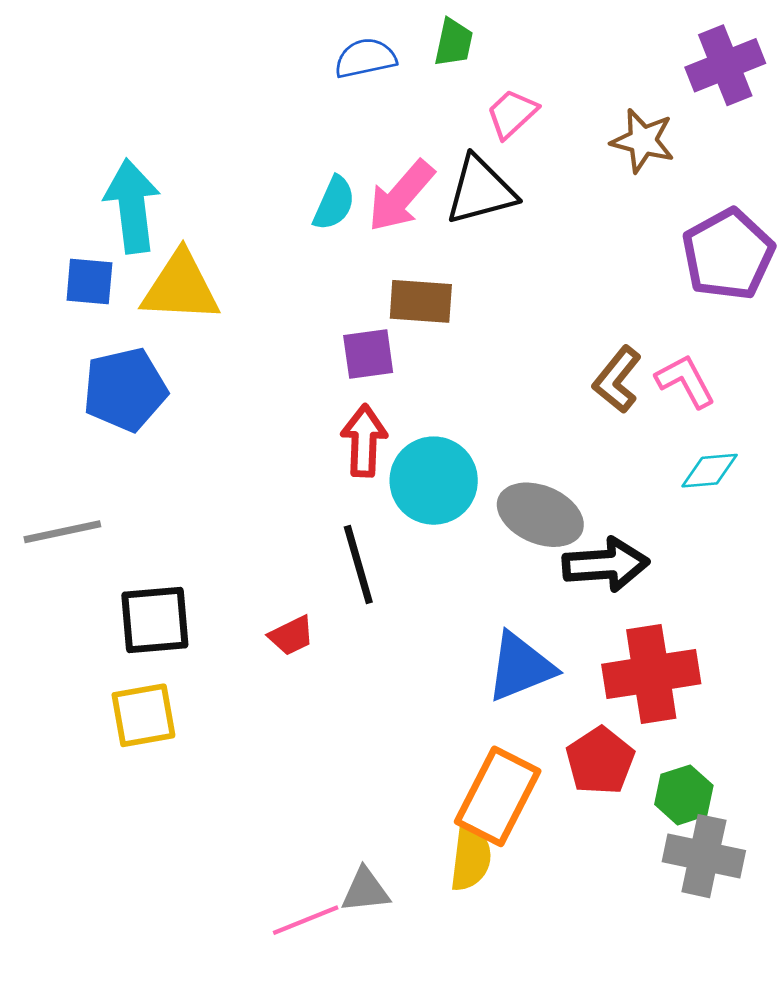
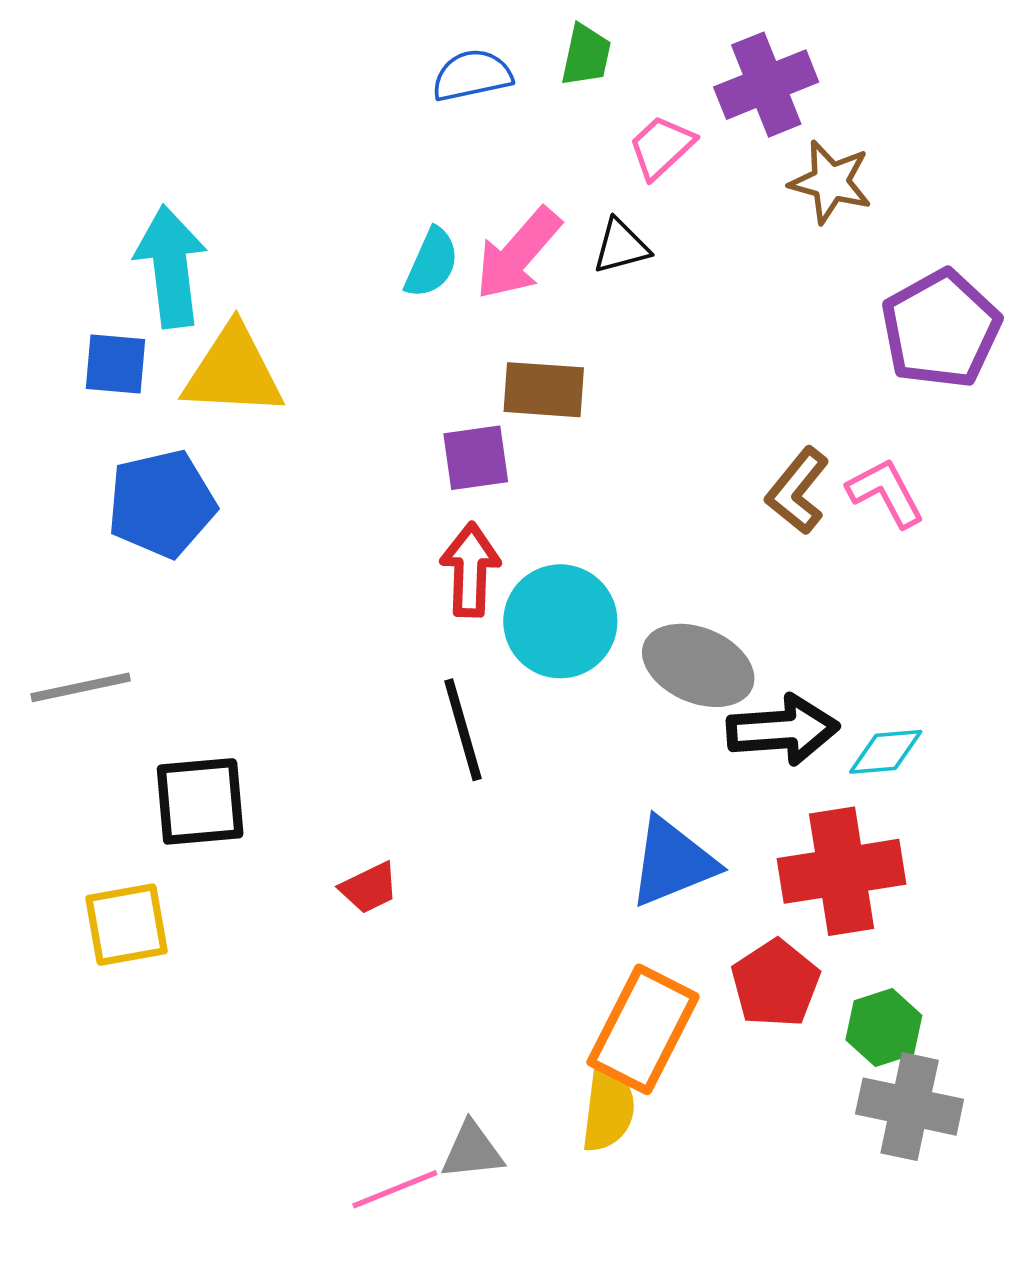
purple cross: (725, 65) -> (766, 85), moved
black triangle: (481, 190) -> (621, 246), size x0.6
cyan diamond: (710, 471) -> (886, 752), moved
red trapezoid: (291, 636) -> (369, 888), moved
yellow square: (143, 715) -> (127, 925), moved

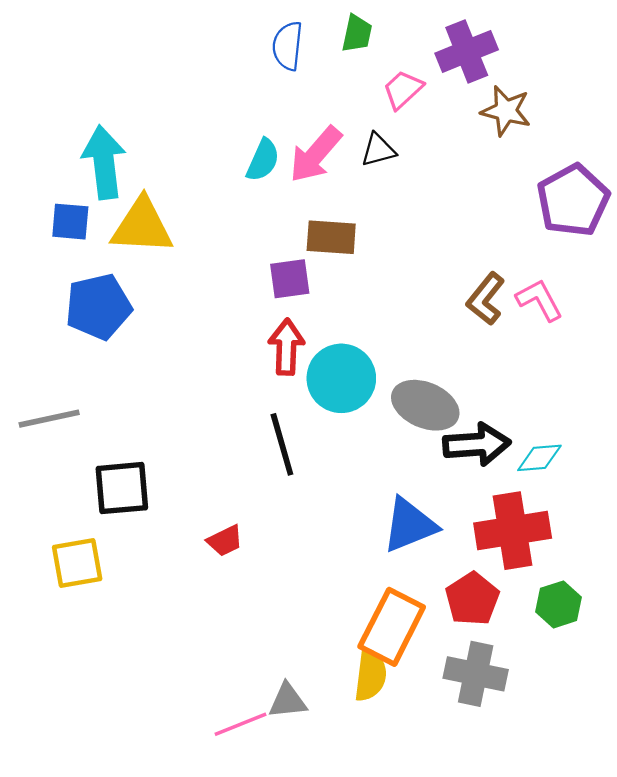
blue semicircle: (472, 75) -> (288, 46), turned -72
green hexagon: (884, 1028) -> (558, 604), moved
gray cross: (910, 1107) -> (476, 674), moved

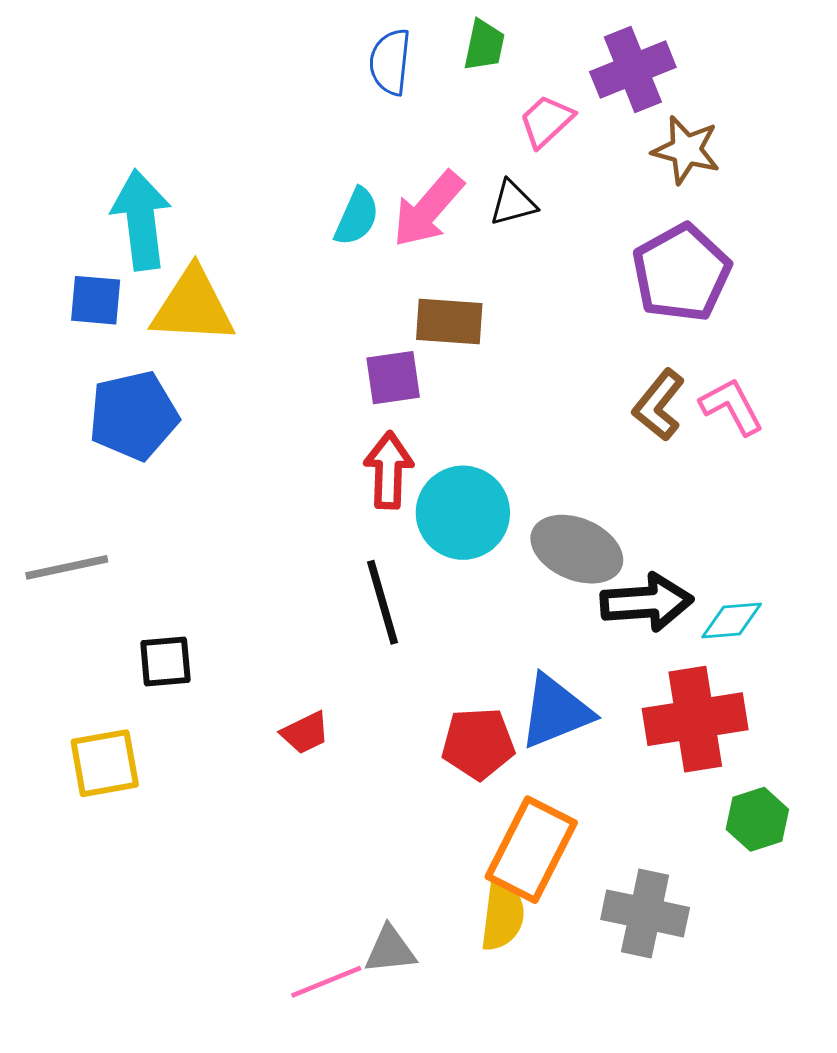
purple pentagon: (573, 200) -> (682, 273), moved
black square: (122, 488) -> (165, 661), size x0.7
red pentagon: (472, 599) -> (478, 743), moved, turned 30

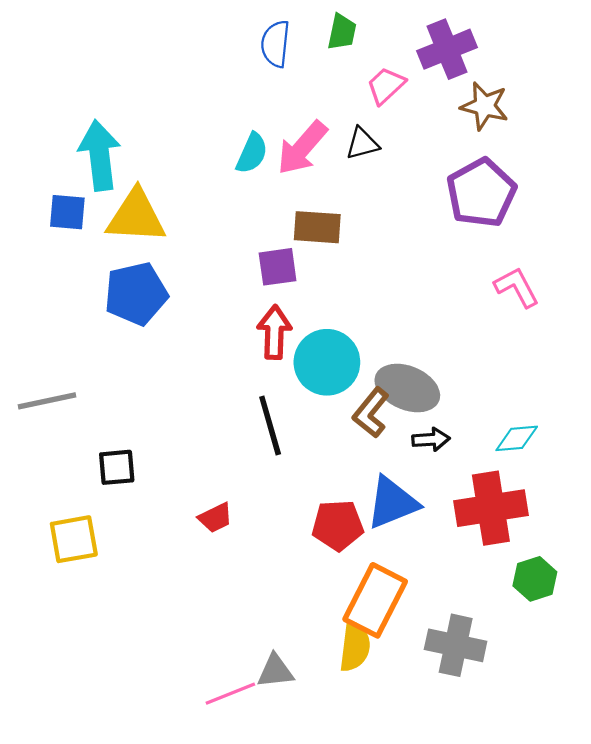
brown L-shape: (659, 405) -> (371, 413), moved
blue pentagon: (134, 416) -> (136, 294), moved
black arrow: (647, 602) -> (431, 439), moved, size x0.6

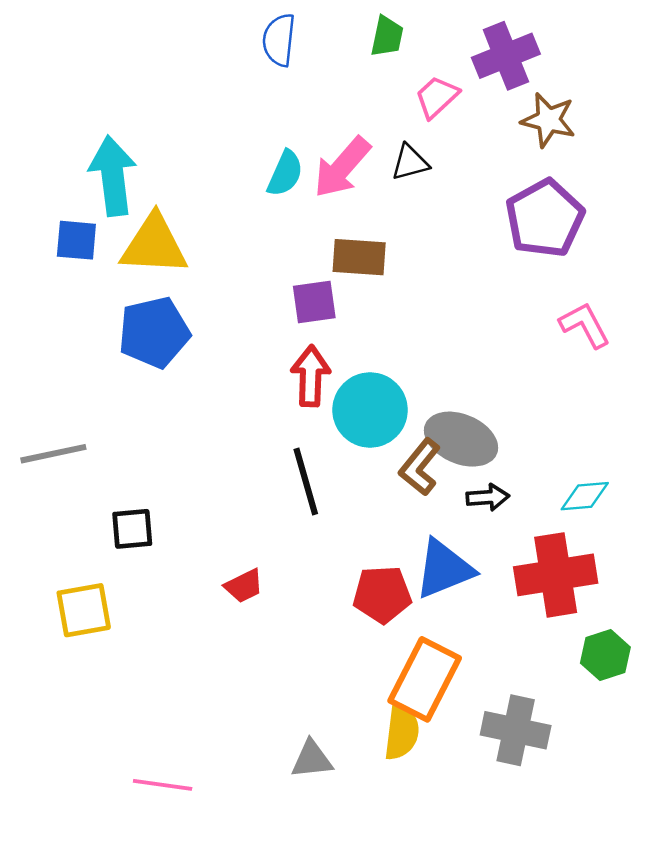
blue semicircle: (275, 44) -> (279, 40), moved
pink line: (230, 694) -> (163, 785), moved, turned 30

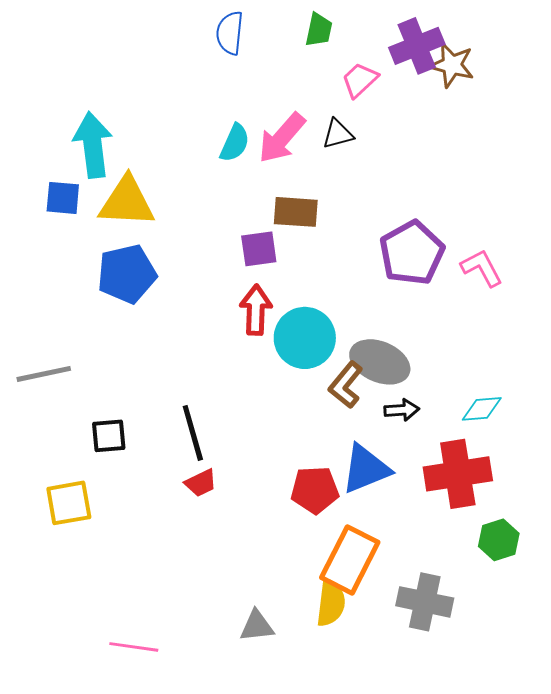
brown star: (548, 120) -> (452, 65), moved
purple pentagon: (545, 218) -> (412, 253), moved
black line: (306, 482) -> (193, 433), moved

